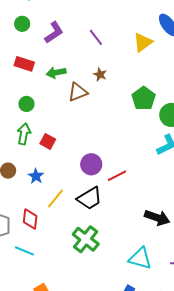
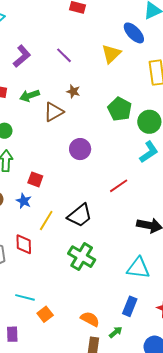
red square: (48, 141) -> (35, 179), moved
purple circle: (91, 164) -> (80, 149), moved
red line: (117, 176) -> (119, 186), moved
cyan line: (24, 251) -> (25, 297), moved

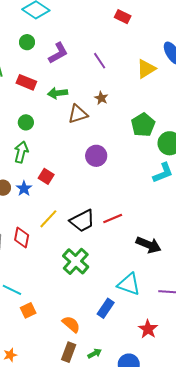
red line: (119, 186) -> (113, 219), moved
blue star: (24, 201) -> (24, 188), moved
blue rectangle: (130, 306) -> (106, 308), moved
green arrow: (116, 332) -> (95, 353), moved

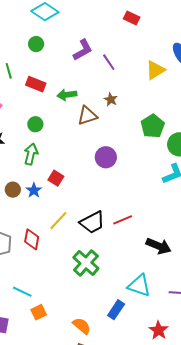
purple L-shape: (58, 53) -> (83, 50), moved

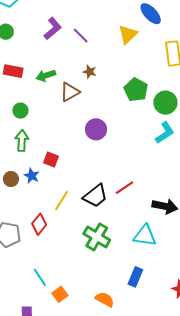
red diamond: (32, 239) -> (39, 224), turned 40
cyan triangle: (139, 286) -> (145, 236), moved
cyan line: (22, 292) -> (40, 277), turned 42

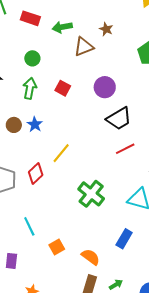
red square: (51, 159) -> (63, 88), moved
black trapezoid: (95, 196) -> (119, 119), moved
orange square: (60, 294) -> (57, 247), moved

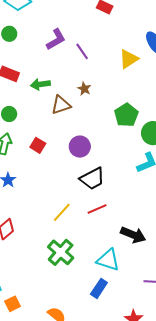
yellow line: (61, 153) -> (62, 212), moved
blue rectangle: (124, 239) -> (99, 288), moved
orange square: (57, 247) -> (13, 304), moved

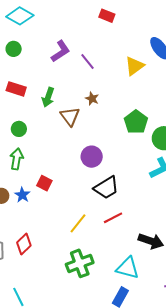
green arrow: (40, 84) -> (48, 97), turned -60
brown triangle: (61, 105) -> (70, 116), turned -45
red square: (38, 145) -> (44, 183), moved
green cross: (61, 252) -> (80, 263), turned 32

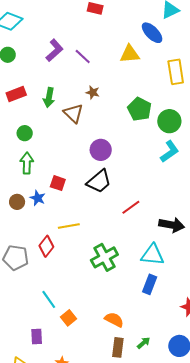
yellow triangle: (134, 66) -> (130, 54), turned 40
red rectangle: (16, 89) -> (16, 94), turned -30
black trapezoid: (106, 188) -> (99, 181), moved
yellow line: (78, 223) -> (69, 226), moved, turned 50

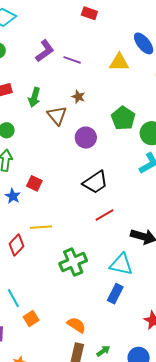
purple line: (83, 56) -> (72, 60), turned -30
purple circle: (101, 150) -> (86, 138), moved
black trapezoid: (99, 181) -> (95, 182), moved

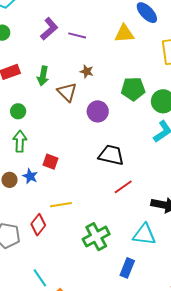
green pentagon: (123, 118) -> (133, 89), turned -30
black trapezoid: (95, 182) -> (111, 155), turned -128
blue rectangle: (115, 294) -> (127, 268), moved

